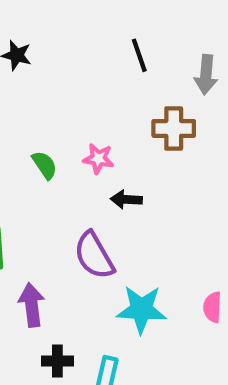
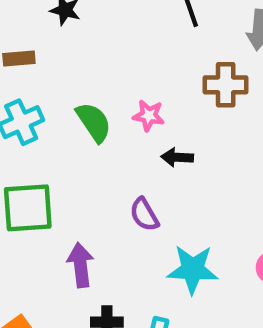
green semicircle: (45, 165) -> (94, 122), size x1.4
purple semicircle: (94, 255) -> (144, 214), size x0.7

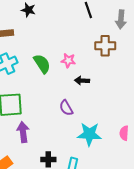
purple arrow: (81, 265) -> (23, 132), moved

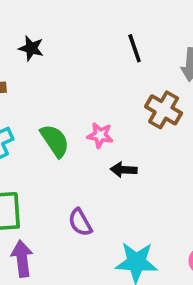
brown cross: (105, 46) -> (164, 110), turned 30
purple semicircle: (66, 108) -> (80, 222), moved

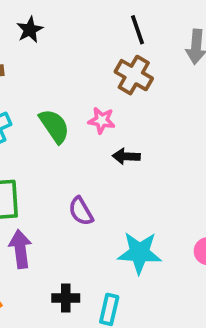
black star: (31, 48) -> (30, 30), turned 30
brown cross: (164, 110) -> (134, 75), moved

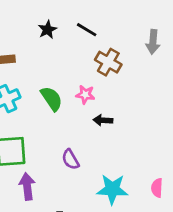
black star: (30, 30) -> (47, 30), moved
black line: (138, 30) -> (87, 30), moved, turned -40

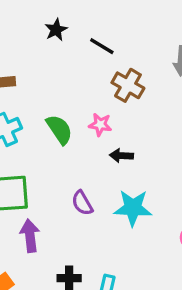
black star: (47, 30) -> (56, 30), moved
cyan star: (112, 189) -> (133, 208), moved

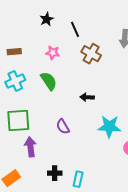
black line: (102, 46) -> (75, 29), turned 35
pink star: (100, 125) -> (53, 53), moved
cyan star: (133, 208) -> (109, 127), moved

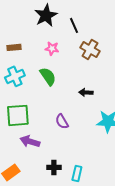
black star: (47, 19) -> (46, 15), size x1.6
purple arrow: (30, 147) -> (30, 141), turned -66

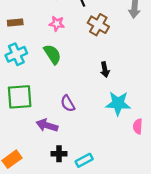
black arrow: (86, 92) -> (105, 70), moved, turned -104
purple arrow: (30, 141) -> (47, 125), moved
cyan rectangle: (77, 173) -> (84, 160), turned 49

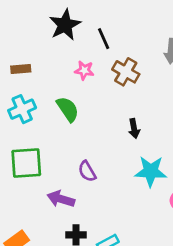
pink star: (57, 24) -> (84, 70), moved

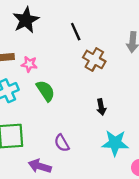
black star: (65, 25) -> (26, 20), moved
pink star: (84, 70) -> (29, 64), moved

